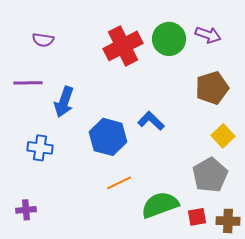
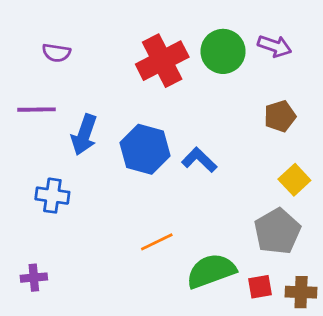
brown pentagon: (212, 88) -> (280, 116), size x0.7
blue hexagon: (108, 137) -> (145, 149), moved

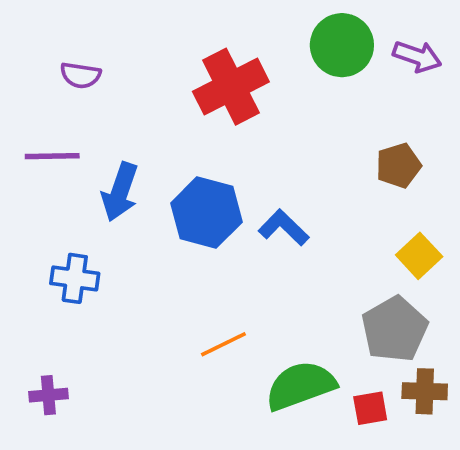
purple arrow: (275, 46) -> (417, 56), moved
green circle: (223, 51) -> (342, 45), moved
brown cross: (301, 292) -> (425, 391), moved

